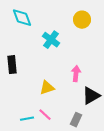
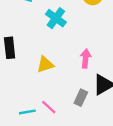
yellow triangle: (47, 88) -> (45, 64), moved
gray rectangle: (76, 120) -> (81, 98), moved

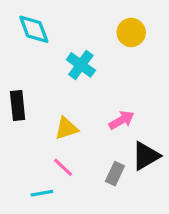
pink arrow: (86, 59) -> (121, 120), turned 54
pink line: (49, 107) -> (63, 167), moved

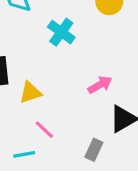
yellow triangle: (66, 128) -> (30, 92), moved
gray rectangle: (115, 174) -> (94, 150), moved

